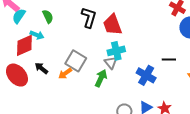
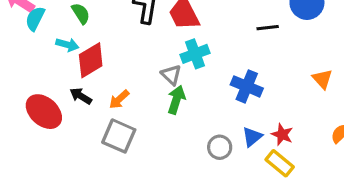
red diamond: (24, 45) -> (91, 60), moved
black line: (169, 59) -> (268, 28), moved
gray square: (76, 61) -> (119, 136), moved
gray triangle: (111, 63) -> (171, 75), moved

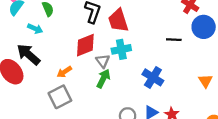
red diamond: (91, 60) -> (85, 45), moved
black arrow: (81, 96) -> (28, 54), moved, size x1.6
gray square: (119, 136) -> (60, 97), turned 30

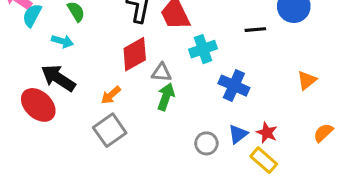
cyan cross: (121, 49) -> (203, 49), moved
gray triangle: (103, 61) -> (162, 73), turned -40
orange triangle: (205, 81) -> (307, 80), turned 32

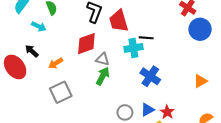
black line: (255, 30) -> (146, 38), moved
black arrow: (58, 78) -> (32, 51), size x0.6
orange arrow: (111, 95) -> (56, 63), moved

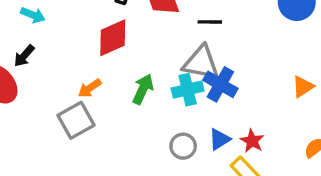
cyan cross: (133, 48) -> (188, 90), moved
black arrow: (32, 51) -> (24, 56), turned -88
gray triangle: (103, 59) -> (201, 63), moved, size x1.6
orange arrow: (56, 63) -> (90, 88), moved

